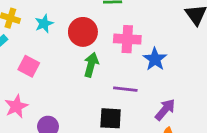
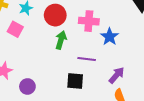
pink square: (29, 66) -> (15, 29), moved

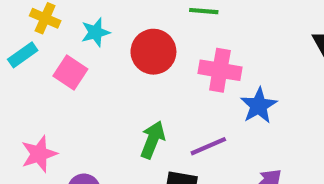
green arrow: (61, 40) -> (153, 140), moved
purple line: (87, 59) -> (208, 146), turned -36

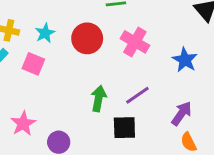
pink cross: (220, 70) -> (135, 42), turned 32
blue star: (259, 106) -> (185, 60), moved

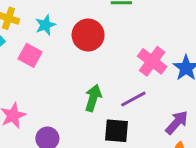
pink cross: (135, 42) -> (152, 61), moved

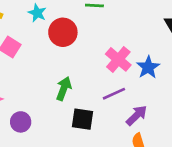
cyan star: (45, 25) -> (37, 13), moved, turned -30
purple line: (133, 99) -> (114, 94), moved

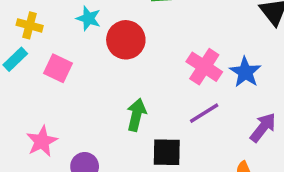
purple arrow: (137, 115) -> (263, 127), moved

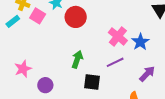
pink square: (58, 68) -> (38, 16), moved

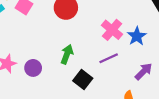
black square: (92, 82) -> (83, 80), turned 30
purple circle: (45, 85) -> (33, 68), moved

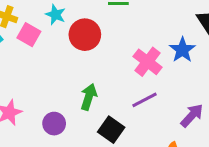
blue star: (137, 36) -> (182, 50), moved
purple circle: (33, 68) -> (54, 124), moved

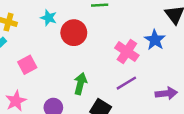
pink square: (29, 35) -> (27, 65), moved, turned 36
purple arrow: (192, 115) -> (166, 93), turned 45

